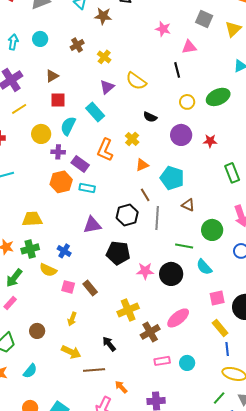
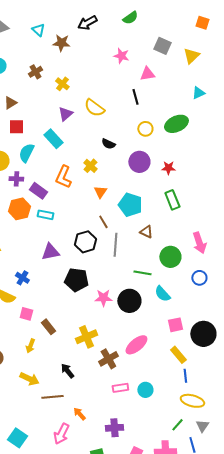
orange triangle: (142, 165) -> (100, 192), turned -32
green rectangle: (232, 173) -> (172, 200), moved
brown rectangle: (90, 288) -> (48, 327), moved

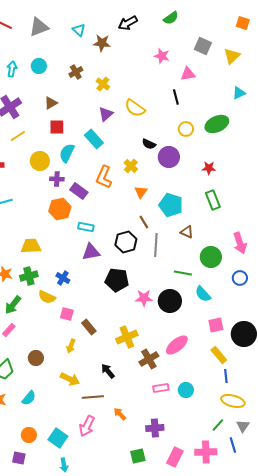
purple circle: (139, 162) -> (169, 157), moved
cyan rectangle: (45, 215) -> (86, 227), moved
pink arrow: (61, 434) -> (87, 426), moved

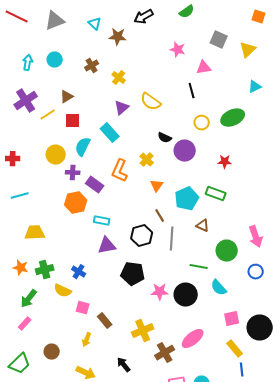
yellow line: (18, 136) -> (48, 115), moved
green rectangle: (213, 200) -> (216, 194), moved, turned -48
cyan pentagon: (171, 205) -> (187, 199), turned 30
yellow trapezoid: (31, 246) -> (35, 233), moved

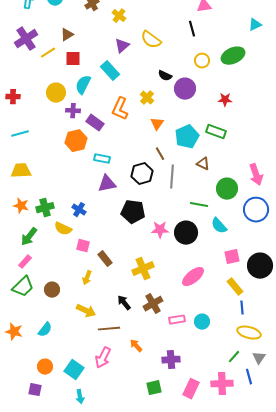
yellow trapezoid: (35, 233) -> (21, 171), moved
blue circle: (256, 272) -> (256, 210), size x1.6
brown cross: (165, 353) -> (153, 304), moved
green trapezoid: (20, 364) -> (23, 287), moved

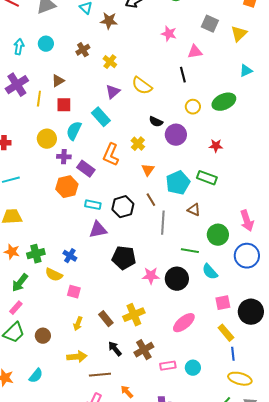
yellow line: (48, 53) -> (39, 99), turned -49
black hexagon: (142, 174) -> (123, 207), moved
brown rectangle: (105, 259) -> (106, 319), moved
yellow arrow: (86, 311) -> (77, 357), turned -30

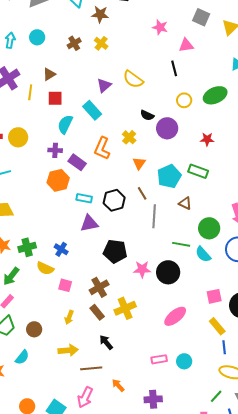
yellow cross: (110, 62) -> (101, 43), moved
yellow circle: (47, 139) -> (18, 137), moved
cyan semicircle: (210, 272) -> (203, 254), moved
brown cross: (144, 350) -> (99, 287), moved
cyan semicircle: (36, 376) -> (22, 357), moved

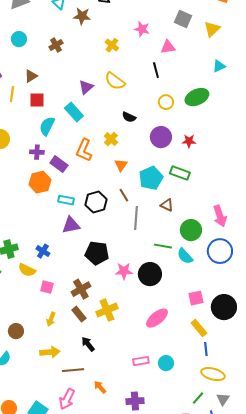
yellow cross: (101, 43) -> (112, 45), moved
purple circle: (167, 128) -> (161, 137), moved

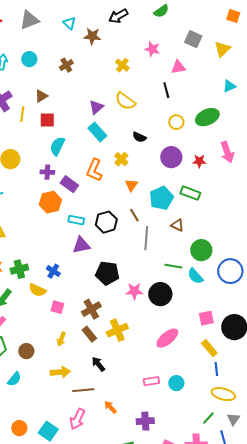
cyan rectangle: (74, 112) -> (97, 132), moved
pink arrow: (220, 216) -> (227, 152), moved

